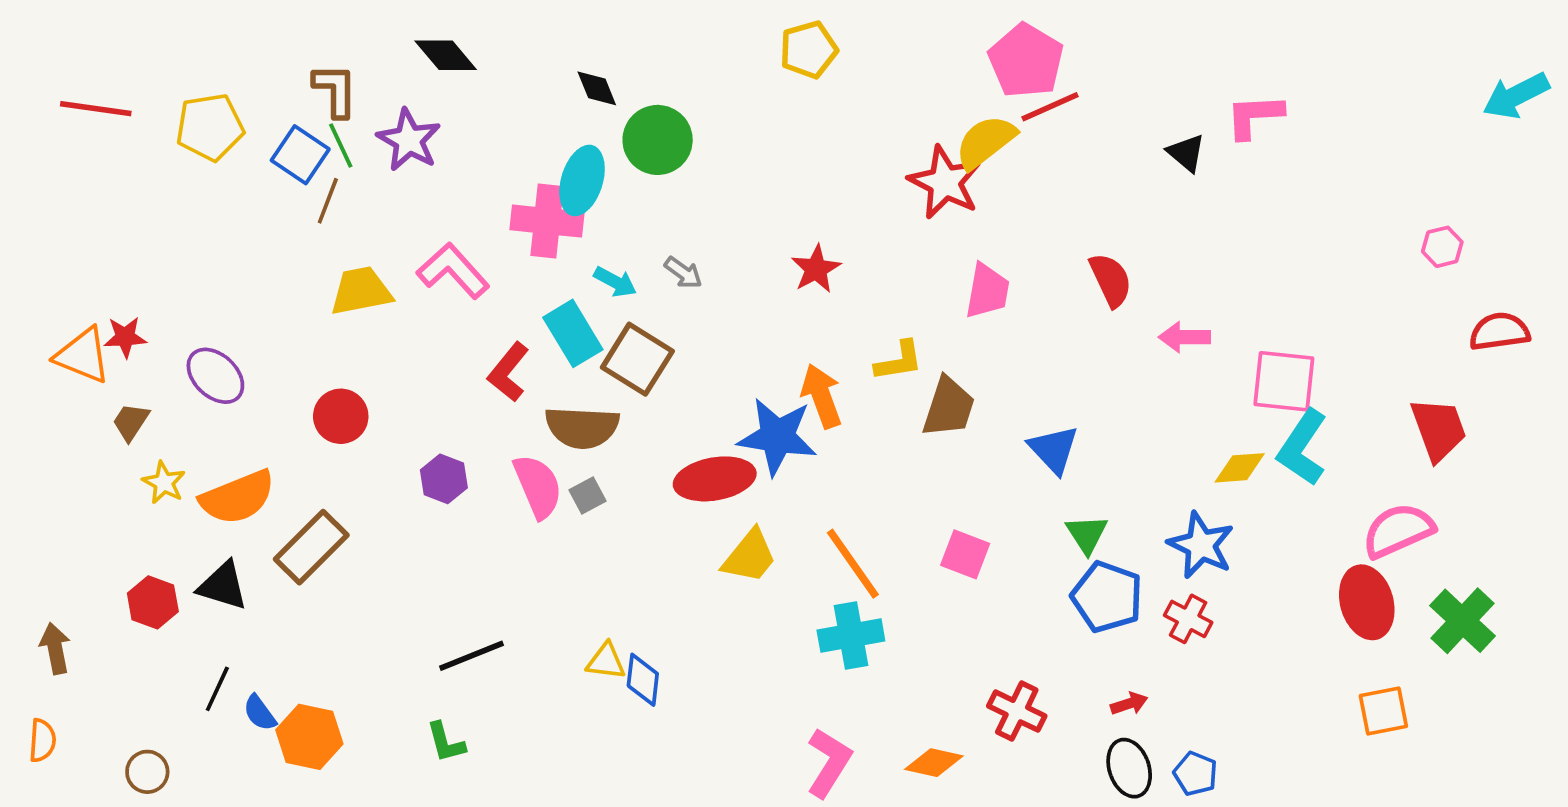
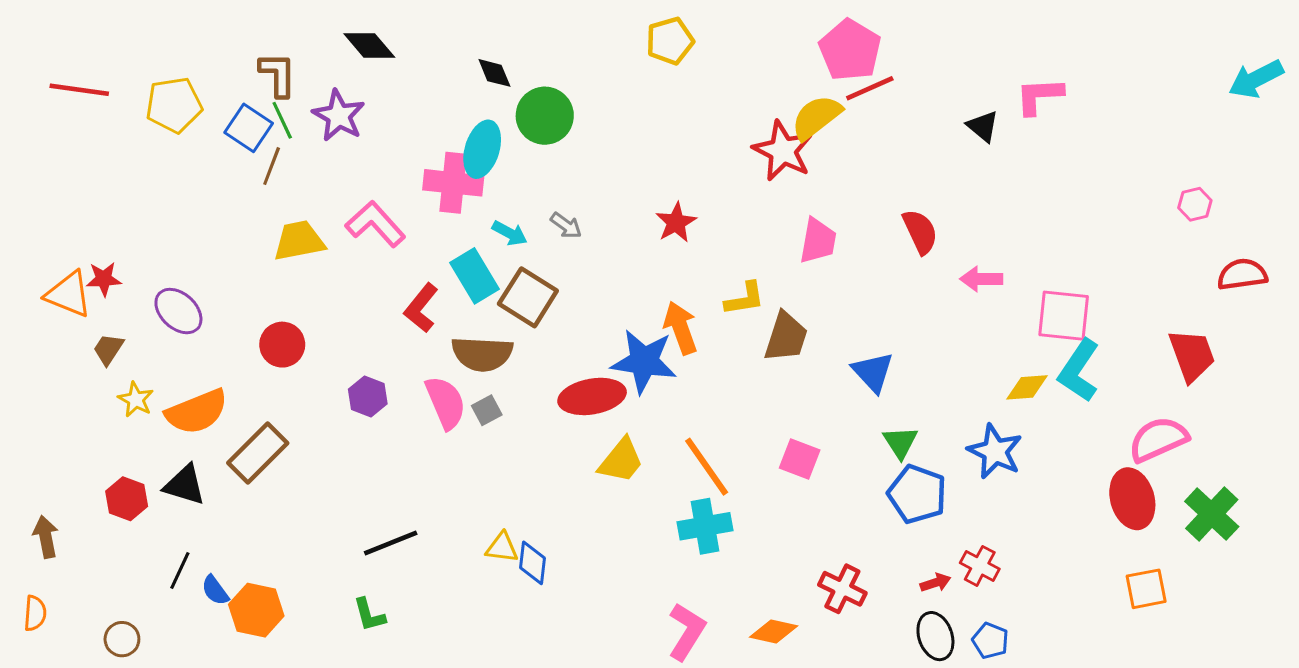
red cross: (1188, 619) -> (980, 566), moved

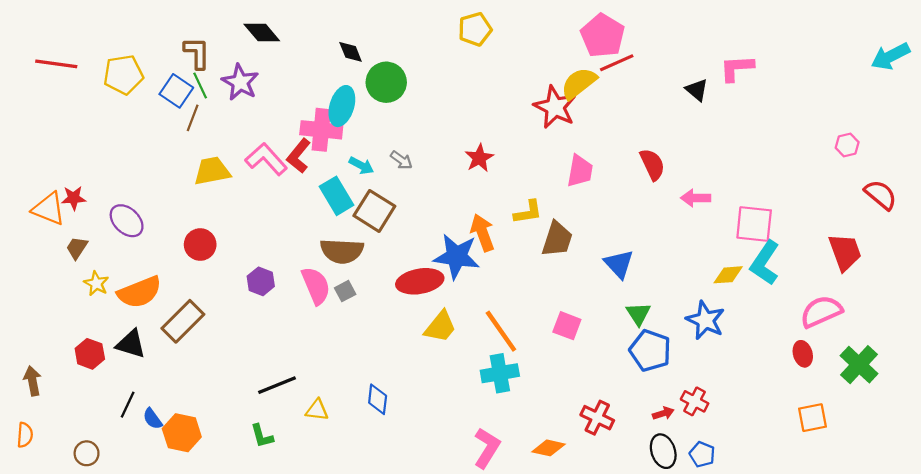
red semicircle: (1242, 274) -> (881, 195), turned 48
red L-shape: (421, 308) -> (299, 156), moved
red ellipse: (1132, 499) -> (803, 354), size x0.6
yellow triangle: (502, 548) -> (317, 410), moved

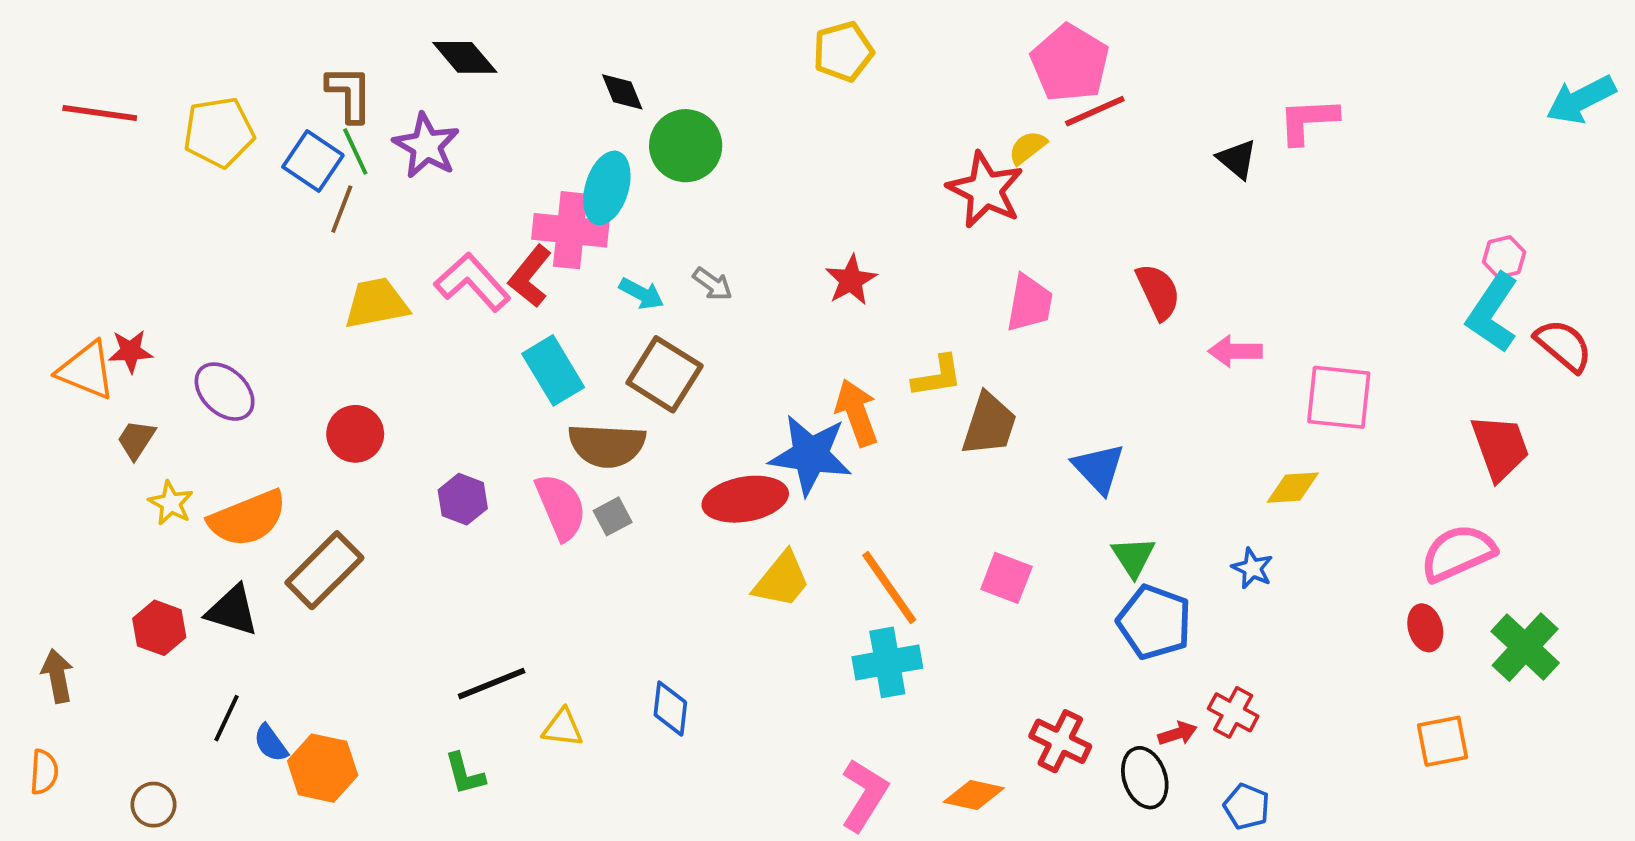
yellow semicircle: (579, 83) -> (1028, 148), size x0.6
cyan rectangle: (336, 196) -> (553, 370), moved
cyan L-shape: (765, 263) -> (1492, 313), moved
blue star: (705, 320) -> (1252, 568), size x0.6
black ellipse: (663, 451) -> (1145, 778), moved

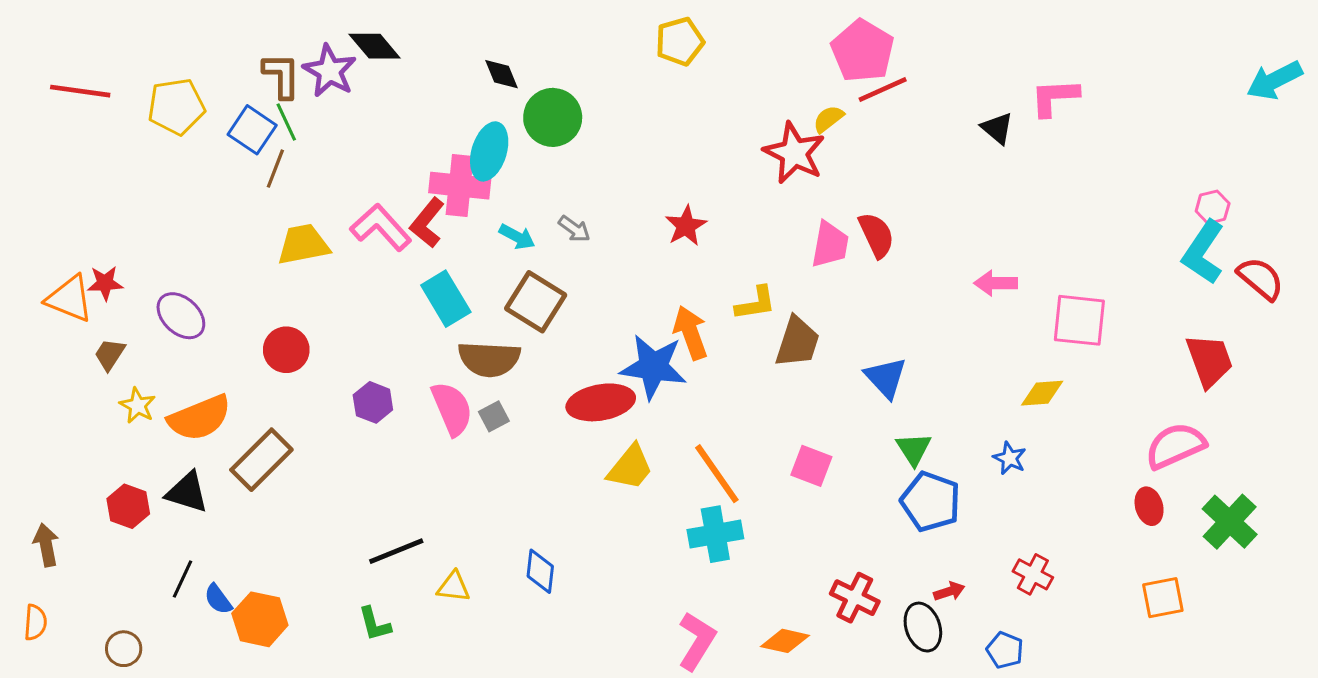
purple star: (426, 146) -> (330, 71), moved
red semicircle: (1158, 292) -> (876, 235), moved
red cross: (1233, 712) -> (1033, 574), moved

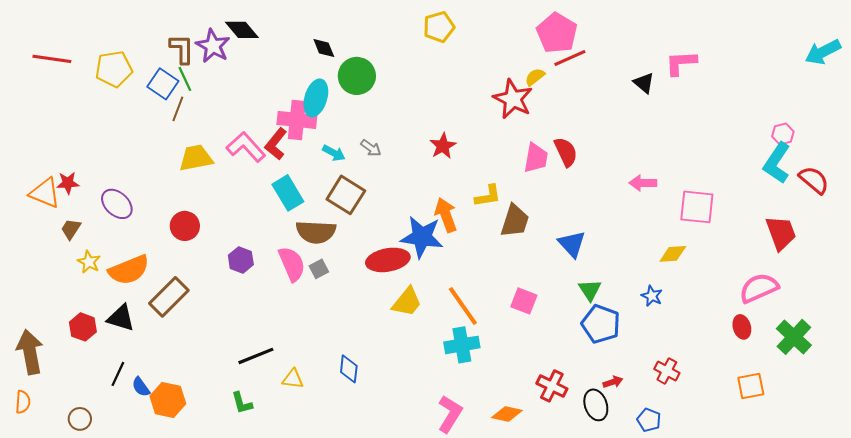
brown arrow: (46, 545) -> (30, 352), size x1.6

